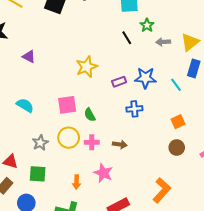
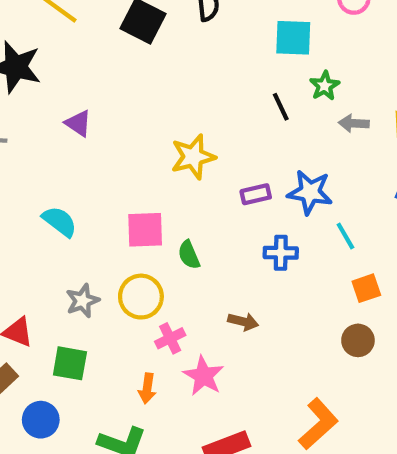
cyan line: (176, 85) -> (345, 236), moved
pink cross: (92, 142) -> (170, 338), moved, turned -32

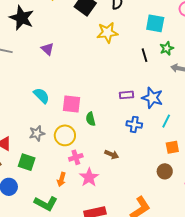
yellow star: (193, 157) -> (107, 33), moved
cyan semicircle: (60, 221) -> (41, 96), moved
cyan line: (345, 236) -> (166, 121), turned 48

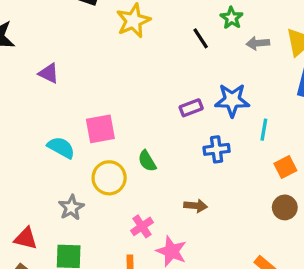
pink square: (72, 104) -> (100, 129), moved
yellow circle: (65, 135) -> (109, 178), moved

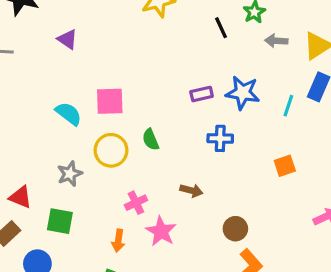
cyan line: (264, 130) -> (288, 106), moved
brown circle: (285, 207) -> (235, 229), moved

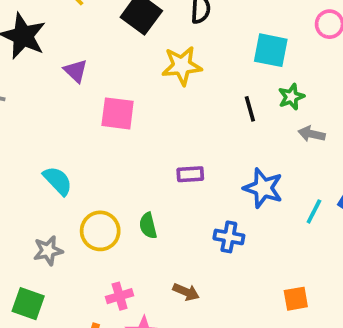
purple triangle: (67, 39) -> (76, 71), moved
purple rectangle: (202, 94) -> (190, 174), moved
pink square: (110, 101) -> (118, 113), moved
orange square: (285, 166) -> (296, 299), moved

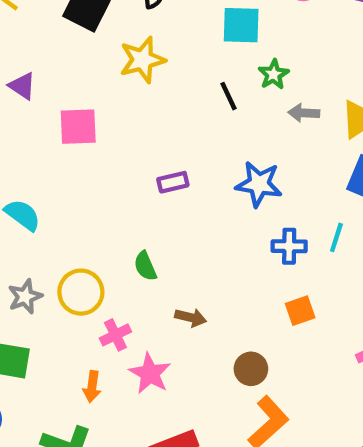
cyan line: (314, 211) -> (336, 237), moved
green semicircle: (148, 226) -> (145, 266), moved
yellow circle: (100, 231) -> (81, 292), moved
blue cross: (229, 237) -> (289, 246), moved
orange square: (296, 299) -> (300, 311), moved

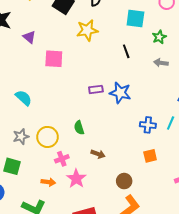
green star: (274, 74) -> (159, 37), moved
blue star: (259, 184) -> (120, 93), moved
orange arrow: (92, 387) -> (48, 182), turned -96

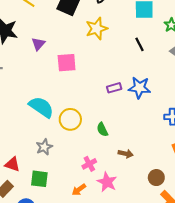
purple triangle: (29, 37) -> (38, 44), turned 40
cyan semicircle: (24, 98) -> (41, 107), size x1.4
yellow circle: (47, 137) -> (70, 119), moved
orange arrow: (48, 182) -> (79, 190), turned 144

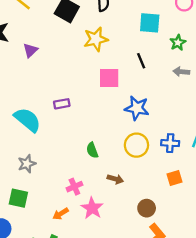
pink square: (67, 63) -> (109, 78), moved
purple rectangle: (114, 88) -> (62, 104), moved
yellow circle: (70, 119) -> (136, 145), moved

